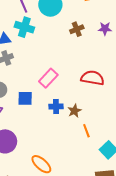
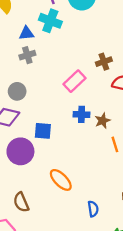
brown cross: (77, 29) -> (104, 62), moved
blue square: (25, 98) -> (43, 131), moved

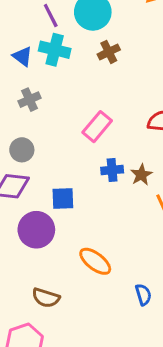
blue triangle: (27, 33) -> (23, 56), moved, turned 49
brown cross: (104, 62) -> (109, 52), moved
brown semicircle: (21, 202) -> (46, 298), turned -42

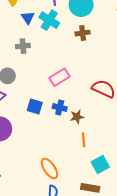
blue square: (63, 199) -> (35, 107), moved
orange ellipse: (95, 261) -> (49, 169), moved

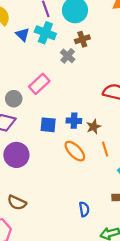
gray cross: (23, 46) -> (68, 56), moved, turned -32
pink rectangle: (60, 77) -> (39, 84), moved
orange ellipse: (49, 169) -> (75, 151), moved

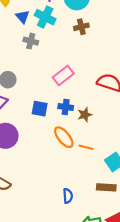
gray cross: (68, 56) -> (31, 41), moved, turned -32
pink rectangle: (39, 84) -> (63, 75), moved
orange line: (105, 149) -> (86, 147), moved, turned -64

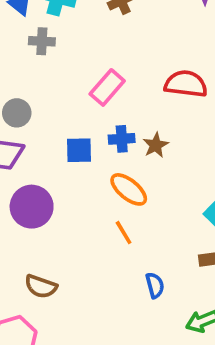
orange line: (86, 147) -> (124, 233), moved, turned 56

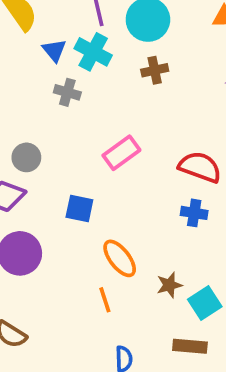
blue cross: (122, 139) -> (194, 213), moved
brown star: (156, 145) -> (169, 285), moved

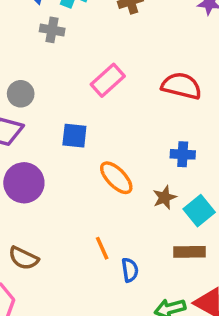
blue cross: (194, 213) -> (183, 154), moved
orange line: (105, 300) -> (102, 248), moved

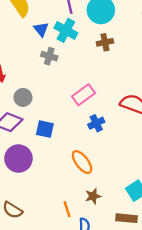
blue square: (74, 136) -> (45, 129), moved
blue cross: (183, 154) -> (96, 123), moved, turned -35
brown star: (165, 197) -> (93, 196), moved

